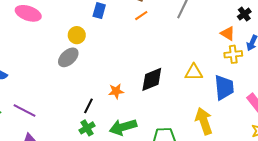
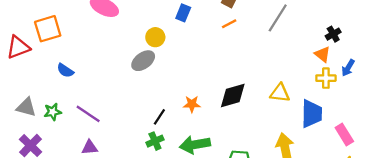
black cross: (244, 14) -> (333, 34), moved

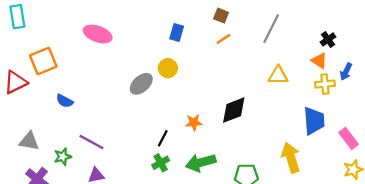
yellow circle: (155, 37) -> (168, 68), moved
yellow triangle: (280, 93) -> (278, 75), moved
green star: (53, 112) -> (63, 157), moved

